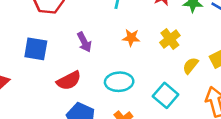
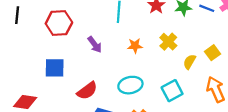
purple arrow: (84, 42) -> (95, 45), moved
cyan square: (166, 95) -> (172, 91), turned 30

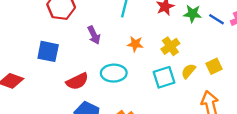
cyan ellipse: (130, 85) -> (114, 73), moved
cyan square: (172, 91) -> (164, 77), moved

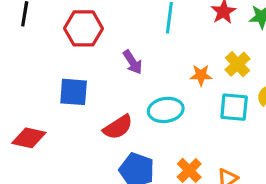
orange star: (135, 44) -> (201, 75), moved
cyan square: (164, 77) -> (234, 107), turned 30

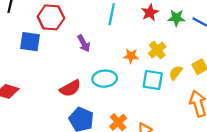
blue square: (74, 92) -> (30, 42), moved

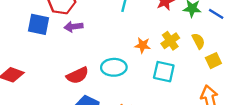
purple arrow: (84, 43) -> (73, 27), moved, turned 108
yellow semicircle: (176, 73) -> (198, 41), moved, turned 112

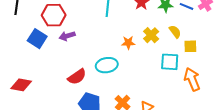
blue square: (38, 24) -> (37, 39), turned 30
yellow square: (213, 61) -> (190, 46), turned 32
cyan square: (164, 72) -> (170, 62), moved

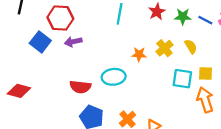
yellow square: (190, 46) -> (206, 74), moved
red semicircle: (77, 77) -> (80, 87), turned 36

